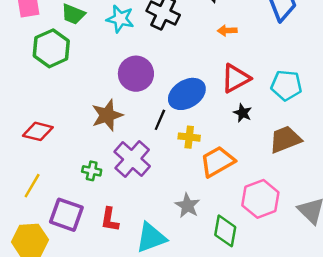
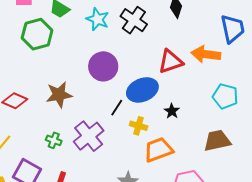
orange arrow: (227, 30) -> (206, 54), moved, size x1.8
red triangle: (236, 78) -> (171, 62), moved
black star: (243, 113) -> (172, 111), moved
brown star: (107, 115) -> (59, 95), moved

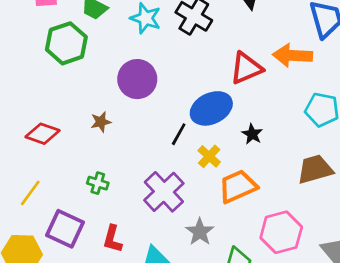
purple circle: (103, 66) -> (137, 79), moved
brown star: (59, 95) -> (101, 122), size x0.6
yellow cross: (139, 126) -> (209, 156), turned 30
purple cross: (89, 136) -> (164, 192), moved

